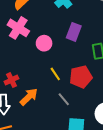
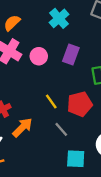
pink circle: (44, 43) -> (39, 56), moved

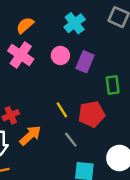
pink circle: (39, 56) -> (60, 55), moved

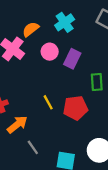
orange semicircle: (25, 25) -> (31, 29), moved
gray line: (71, 140) -> (33, 147), moved

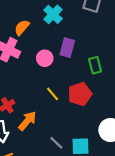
pink circle: (50, 52) -> (45, 58), moved
gray line: (33, 147) -> (56, 143), moved

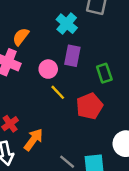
cyan cross: (53, 14) -> (67, 24), moved
yellow line: (53, 94) -> (58, 92), moved

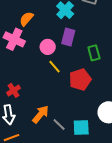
orange arrow: (33, 140) -> (41, 114), moved

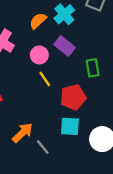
orange semicircle: (26, 19) -> (38, 21), moved
purple rectangle: (68, 37) -> (65, 46), turned -72
cyan square: (81, 128) -> (70, 126), moved

